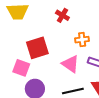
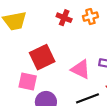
orange cross: (82, 40) -> (90, 17), moved

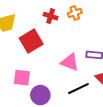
red square: (42, 57) -> (31, 41), moved

